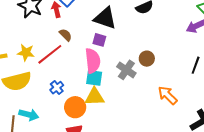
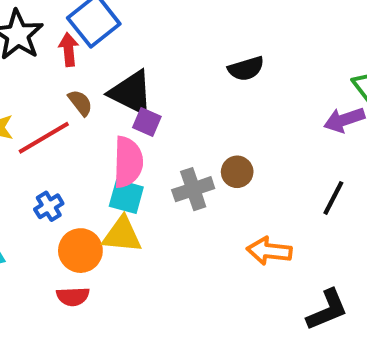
black triangle: (105, 18) -> (131, 93), moved
gray cross: (126, 70) -> (193, 189), turned 30
orange arrow: (168, 95) -> (269, 251), turned -45

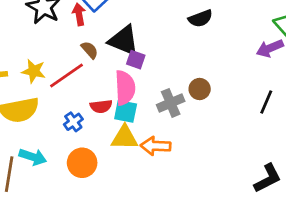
orange circle: (80, 251) -> (82, 163), moved
orange arrow: (269, 251) -> (156, 146), moved
red semicircle: (73, 296) -> (101, 106), moved

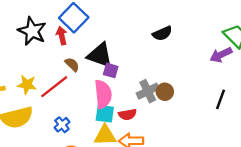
gray cross: (171, 103) -> (148, 91), moved
red semicircle: (101, 106) -> (127, 114), moved

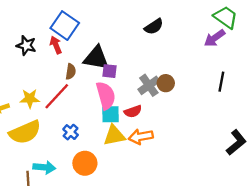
black star: (32, 31) -> (26, 45), size x0.7
brown semicircle: (72, 65) -> (71, 72), turned 63

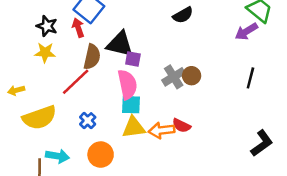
brown semicircle: (71, 72) -> (92, 57), size x1.5
yellow star: (30, 99) -> (45, 53), moved
red semicircle: (133, 111) -> (181, 125), moved, turned 42

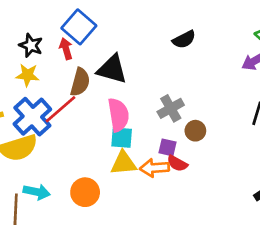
purple square: (133, 59) -> (168, 147), moved
brown circle: (192, 76) -> (195, 131), moved
blue cross: (88, 121) -> (32, 117), moved, size x2.0

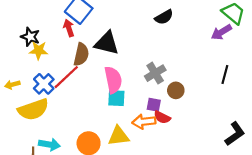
black star: (31, 45) -> (30, 37), moved
blue cross: (32, 117) -> (44, 84), size x0.7
yellow triangle: (123, 163) -> (119, 136), moved

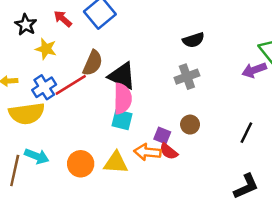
red arrow: (69, 28) -> (63, 19), moved, turned -42
black star: (30, 37) -> (26, 25), moved
black triangle: (107, 43) -> (122, 76), moved
gray cross: (155, 73) -> (187, 77), moved
black line: (225, 74) -> (246, 133), moved

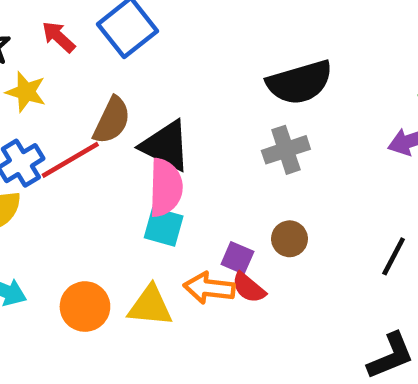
black semicircle: (193, 40) -> (300, 82), size x1.6

